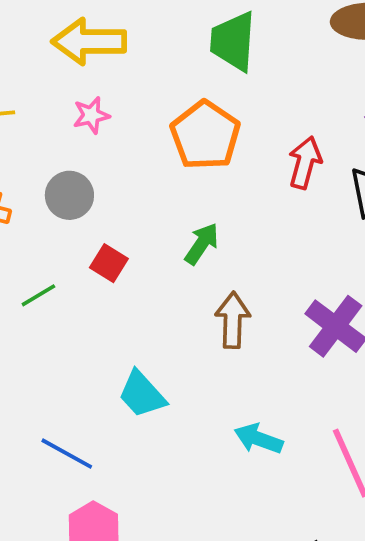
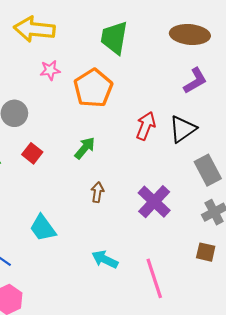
pink star: (91, 115) -> (50, 70), moved
red arrow: (305, 163) -> (146, 126), moved
brown arrow: (233, 320) -> (97, 192), size x0.7

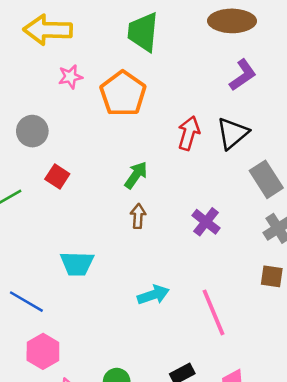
green arrow: (85, 148) -> (136, 175), moved
purple cross: (154, 202) -> (206, 222), size x0.7
cyan trapezoid: (43, 228) -> (77, 264), turned -48
cyan arrow: (105, 259) -> (153, 295), turned 140

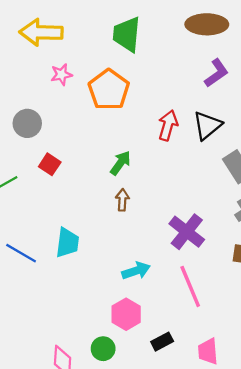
purple cross: (206, 222) -> (187, 232), moved, size x1.4
cyan trapezoid: (77, 264) -> (67, 243), turned -84
blue line: (26, 302) -> (21, 253), moved
pink hexagon: (43, 351) -> (126, 314), moved

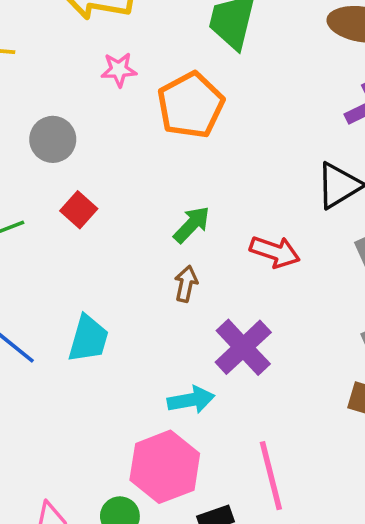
red arrow: (168, 125) -> (275, 252), moved, turned 84
purple cross: (187, 232) -> (243, 347), moved
pink line: (190, 286) -> (271, 476), moved
pink hexagon: (126, 314) -> (165, 467), size x1.4

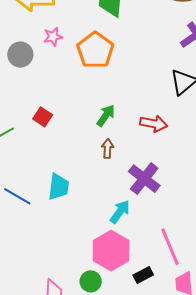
gray circle: (53, 139) -> (20, 55), moved
cyan arrow: (191, 400) -> (120, 212), turned -35

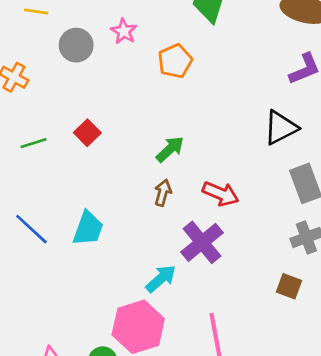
pink star: (53, 37) -> (124, 31), turned 30
orange pentagon: (95, 50) -> (175, 61), size x0.7
red arrow: (154, 124) -> (221, 194), moved

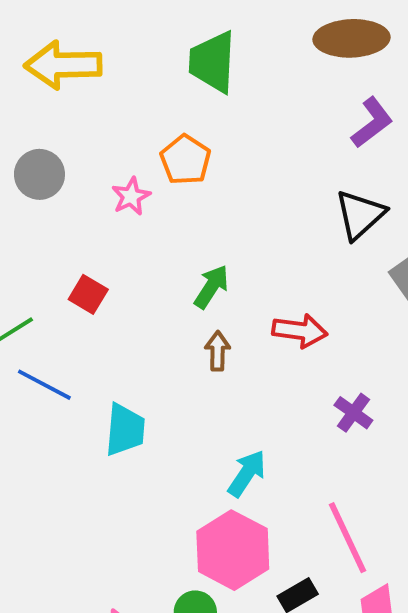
pink star: (124, 31) -> (131, 196), moved, turned 30
blue line: (31, 229) -> (44, 385), moved
purple cross: (202, 242) -> (353, 413), moved, size x0.6

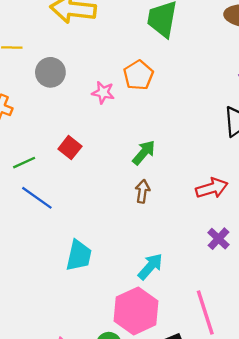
pink star: (131, 196) -> (103, 93), turned 30
red arrow: (300, 331) -> (212, 188), moved, turned -32
cyan trapezoid: (125, 430) -> (79, 256), moved

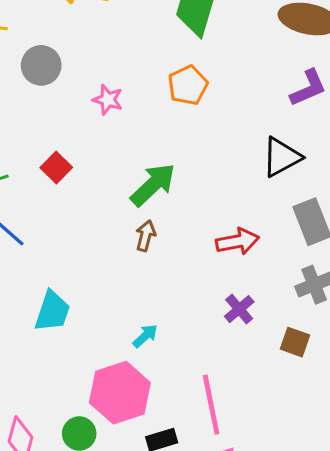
orange pentagon: (138, 75) -> (188, 85), moved
green arrow: (144, 153) -> (153, 185), size x1.4
cyan arrow: (150, 266) -> (145, 336), size x0.7

